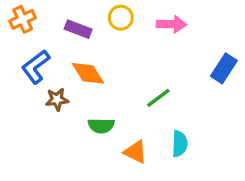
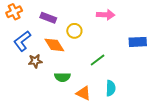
yellow circle: (121, 18) -> (74, 31), moved
blue rectangle: (224, 68) -> (138, 42), turned 54

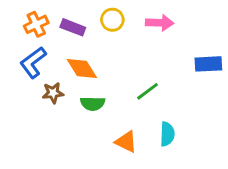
orange cross: (14, 12) -> (36, 24), moved
yellow circle: (74, 31) -> (112, 20), moved
green semicircle: (62, 77) -> (93, 104), moved

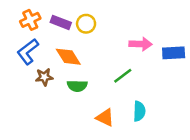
yellow circle: (112, 20) -> (86, 24), moved
pink arrow: (160, 23) -> (141, 44), moved

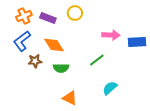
yellow circle: (86, 24) -> (75, 13), moved
cyan semicircle: (139, 111) -> (110, 88), turned -133
orange triangle: (105, 118) -> (70, 98), moved

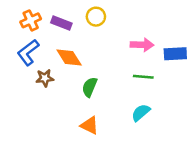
green line: (97, 60) -> (143, 77), moved, turned 42
green semicircle: (61, 68) -> (90, 87), moved, turned 112

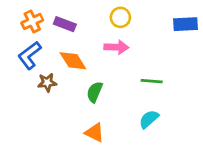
yellow circle: (96, 17) -> (120, 17), moved
pink arrow: (142, 45) -> (116, 47), moved
blue rectangle: (175, 54) -> (185, 24), moved

